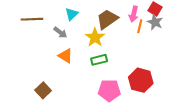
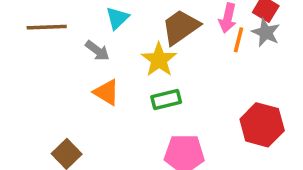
red hexagon: (141, 80) -> (262, 125), moved

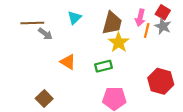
brown trapezoid: (181, 27) -> (112, 23), turned 140
gray arrow: (97, 51) -> (45, 34), moved
yellow star: (159, 60) -> (119, 42), moved

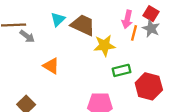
brown trapezoid: (112, 23) -> (83, 25), moved, turned -80
yellow star: (119, 42) -> (104, 45), turned 30
green rectangle: (104, 66) -> (122, 70), moved

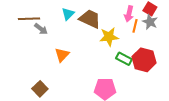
orange triangle: (51, 66) -> (62, 55), turned 42
green rectangle: (122, 70) -> (124, 59), turned 42
red hexagon: (149, 86) -> (144, 60), moved

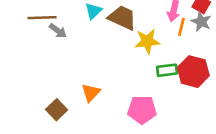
orange triangle: (62, 55) -> (91, 93), moved
green rectangle: (124, 59) -> (167, 70), turned -35

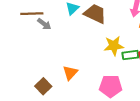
yellow star: (147, 41) -> (114, 46), moved

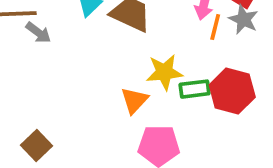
orange triangle: (70, 73) -> (134, 100), moved

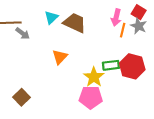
yellow star: (164, 72) -> (94, 77), moved, turned -30
orange triangle: (134, 100) -> (60, 57), moved

